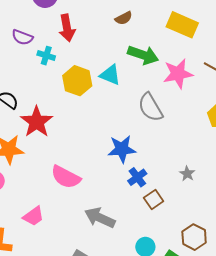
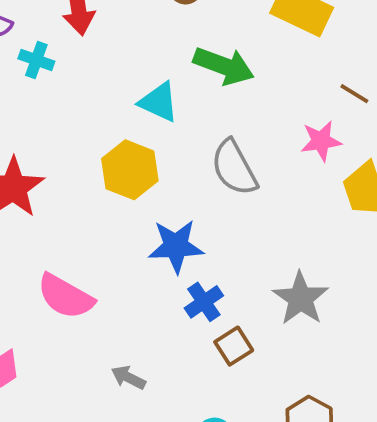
pink star: (178, 74) -> (321, 141), moved, size x0.7
yellow hexagon: (77, 81) -> (130, 170), moved
gray star: (187, 174) -> (301, 298), size x1.8
gray arrow: (100, 218) -> (128, 378), size x0.6

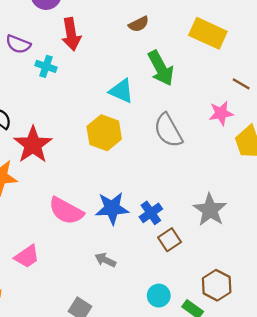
green arrow: (224, 66) -> (161, 68), turned 42
blue star: (176, 246) -> (112, 208), moved

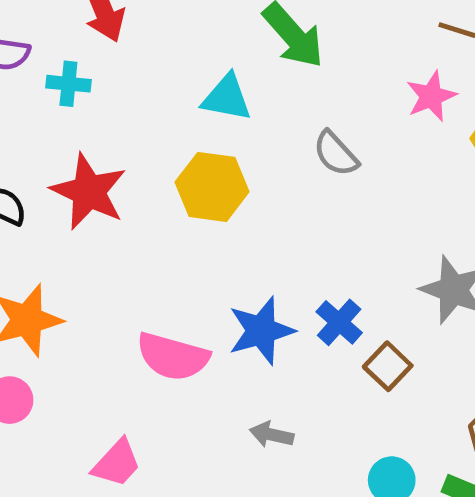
gray semicircle: (168, 130) -> (336, 154), size x0.7
red star: (33, 145) -> (89, 192), moved

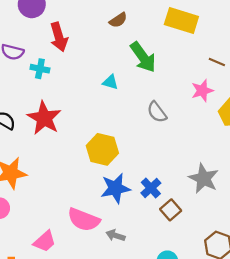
cyan triangle: (227, 98) -> (110, 82), size x0.7
yellow hexagon: (212, 187) -> (102, 149), moved
pink semicircle: (173, 357) -> (84, 220), moved

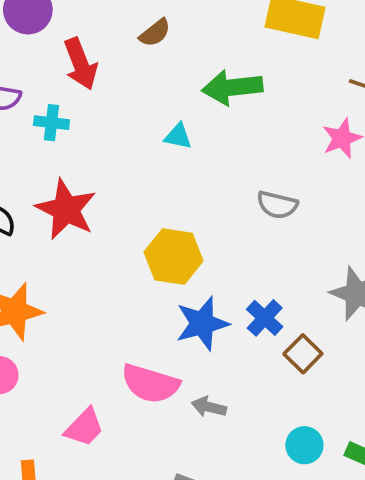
brown semicircle: (118, 20) -> (155, 33), moved
green arrow: (143, 57) -> (232, 87), turned 124
gray semicircle: (157, 112) -> (277, 205), moved, turned -35

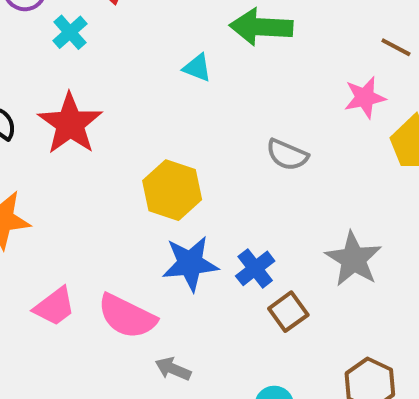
cyan cross: (52, 123) -> (70, 32), turned 32
gray arrow: (209, 407) -> (173, 369), moved
pink trapezoid: (84, 427) -> (55, 307), moved

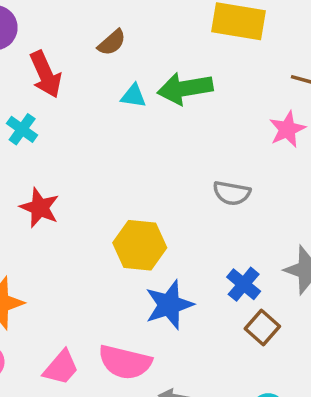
cyan triangle: (197, 68) -> (133, 96), moved
red star: (70, 124) -> (40, 208), size x0.7
blue cross: (255, 268) -> (244, 284), moved

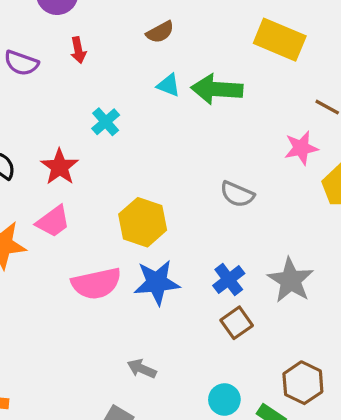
red arrow: (46, 74) -> (78, 50), moved, size x0.6
cyan cross: (22, 129) -> (106, 122), moved
pink semicircle: (125, 362) -> (96, 284), moved, turned -39
pink trapezoid: (61, 368) -> (53, 221), moved

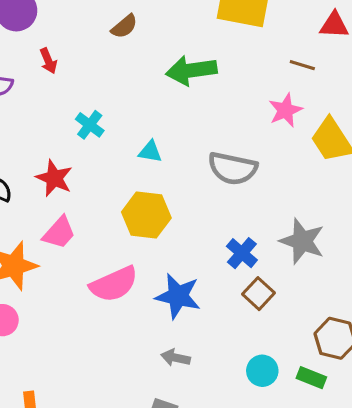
cyan triangle: (169, 85) -> (150, 152), moved
gray semicircle: (237, 194) -> (233, 168), size x1.4
blue star: (157, 282) -> (178, 296), moved, turned 30

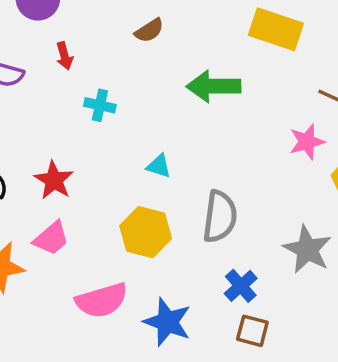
cyan cross: (90, 125) -> (100, 105), moved, turned -32
gray semicircle: (233, 168) -> (220, 217), moved, turned -102
gray star: (302, 241) -> (307, 249), moved
brown square: (258, 294) -> (252, 331), turned -36

